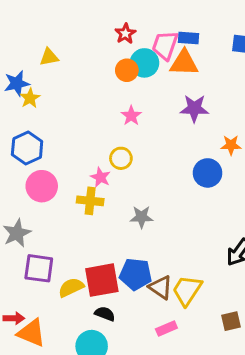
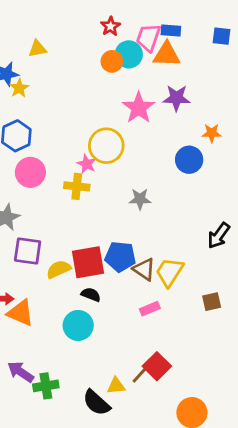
pink star: (131, 116) -> (139, 108), moved, size x1.6
yellow circle: (121, 158) -> (106, 146), size x1.6
gray star: (142, 217) -> (140, 199), moved

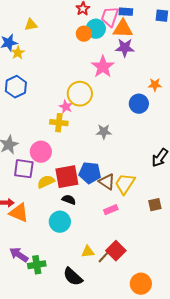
purple star: (176, 98) -> (125, 48), moved
pink circle: (30, 172) -> (41, 152), moved
yellow triangle: (116, 386) -> (88, 252), moved

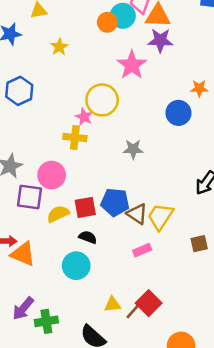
yellow star: (18, 53) -> (59, 47), moved
red square: (67, 177) -> (85, 207), size x0.7
purple arrow: (19, 255) -> (23, 308), turned -84

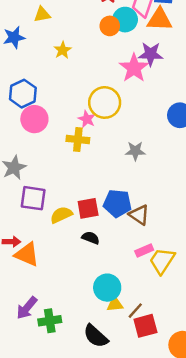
purple star: (160, 40) -> (151, 54), moved
pink circle: (52, 175) -> (34, 119), moved
yellow trapezoid: (160, 216) -> (162, 261), moved
cyan circle: (76, 266) -> (107, 288), moved
red square: (149, 303) -> (145, 326), moved, turned 30

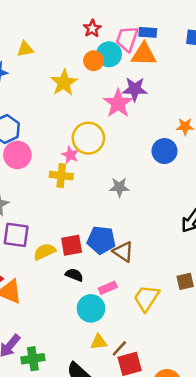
yellow star: (63, 50) -> (64, 83), moved, size x1.5
pink rectangle: (144, 251) -> (108, 288), moved
cyan circle: (107, 288) -> (91, 308), moved

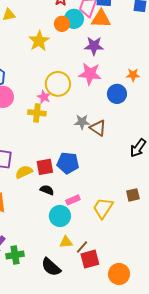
pink star: (118, 103) -> (90, 74), moved, turned -30
brown triangle: (123, 252) -> (98, 128), moved

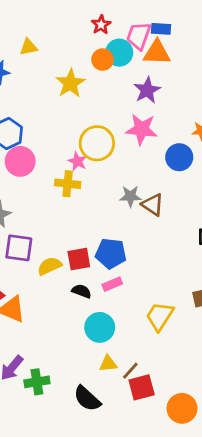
purple star: (94, 46) -> (147, 90), turned -30
pink rectangle: (73, 200) -> (112, 284), moved

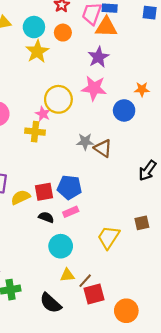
cyan circle: (119, 53) -> (34, 27), moved

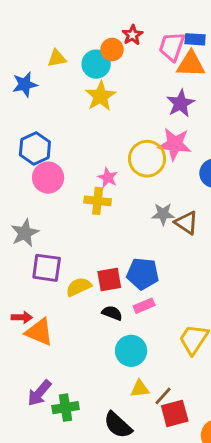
orange circle: (63, 33) -> (112, 49), moved
yellow circle: (58, 99) -> (147, 159), moved

